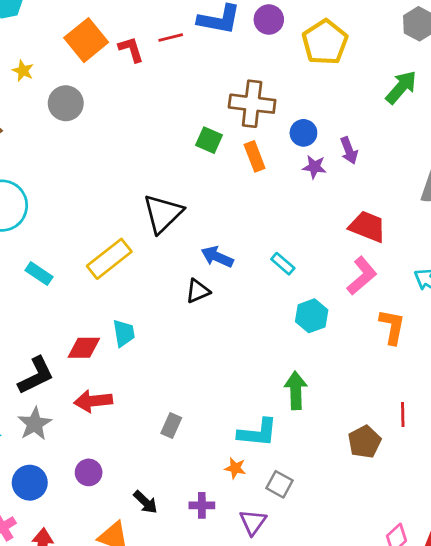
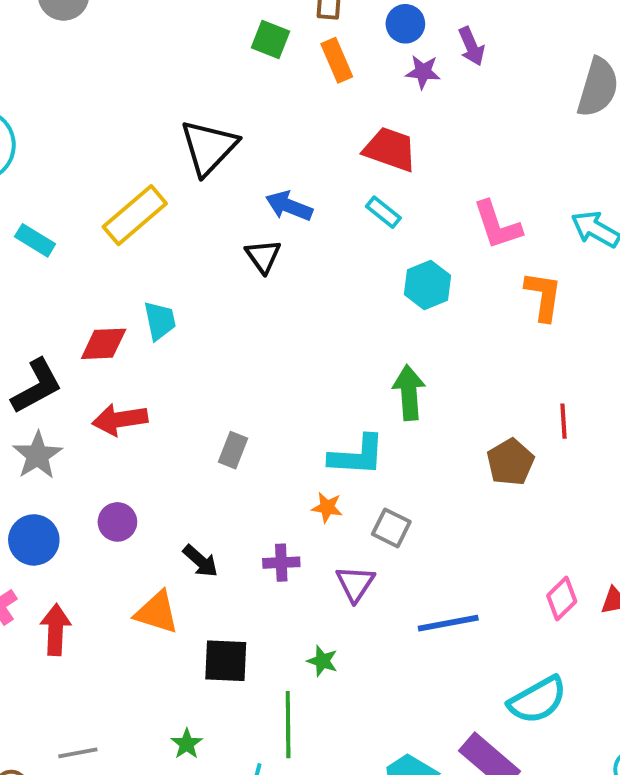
red trapezoid: (367, 227) -> (390, 149), moved
pink L-shape: (362, 276) -> (497, 225), turned 114
black triangle: (198, 291) -> (263, 256), turned -40

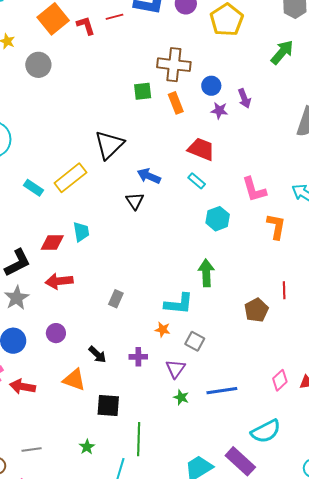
green square: (271, 40) -> (143, 91), turned -30
cyan rectangle: (35, 240) -> (34, 188), moved
red arrow: (56, 630) -> (23, 387), turned -85
green star: (322, 661) -> (181, 397), moved

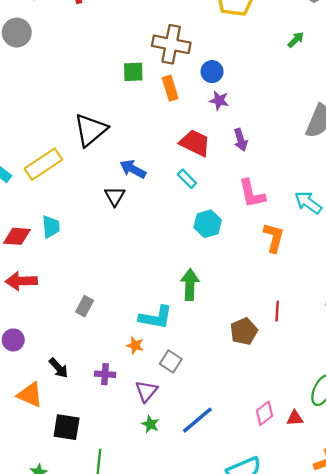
green arrow: (282, 52) -> (296, 40), size x0.6
purple arrow: (244, 98) -> (241, 140), moved
blue line: (222, 391) -> (197, 420), turned -36

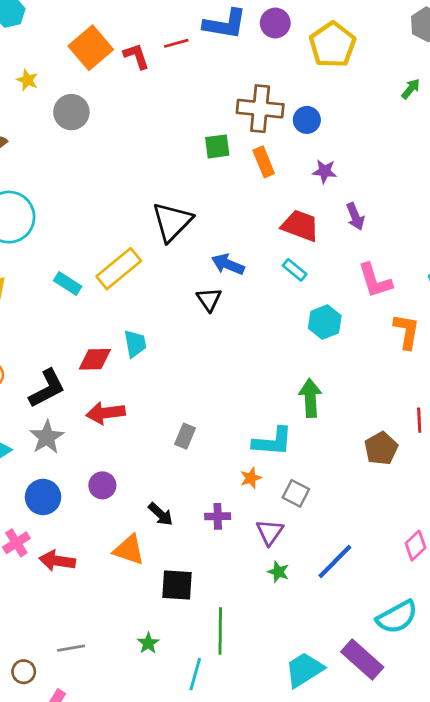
blue circle: (212, 72) -> (307, 120), moved
orange star: (135, 345) -> (251, 478), turned -30

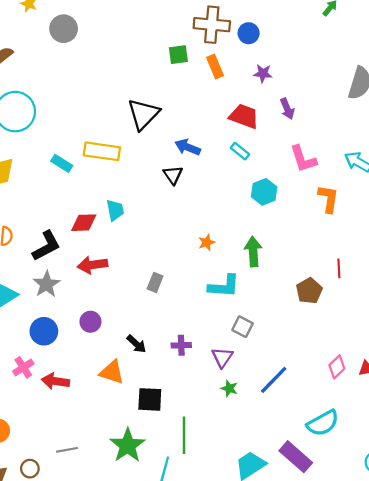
yellow rectangle: (119, 269) -> (102, 151), turned 48
orange star: (251, 478) -> (207, 242), moved
green star: (148, 643) -> (128, 445), size x2.0

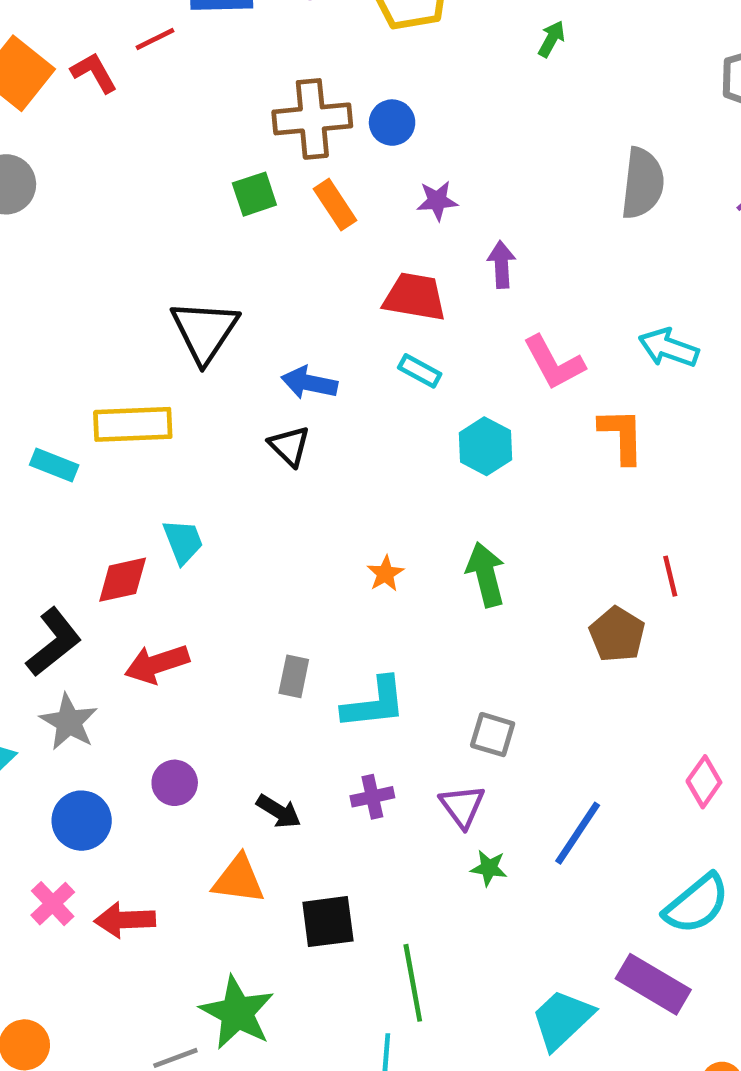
purple arrow: (287, 109) -> (501, 265), turned -150
cyan L-shape: (224, 286) -> (374, 703), moved
green star: (128, 445) -> (237, 1013), moved

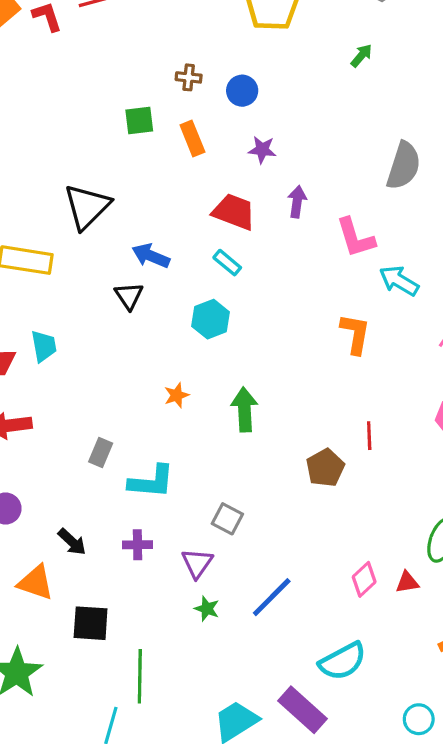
brown cross: (312, 119) -> (189, 77), size x0.5
pink L-shape: (554, 363) -> (355, 238), moved
cyan hexagon: (485, 446) -> (211, 319), moved

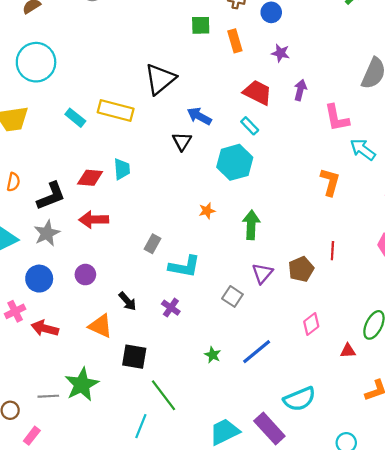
cyan hexagon: (211, 319) -> (235, 162), size x1.4
purple cross: (138, 545) -> (171, 308), turned 30
purple triangle: (197, 563) -> (262, 273), moved
pink diamond: (364, 579) -> (311, 324), moved
green line: (140, 676) -> (163, 395), turned -44

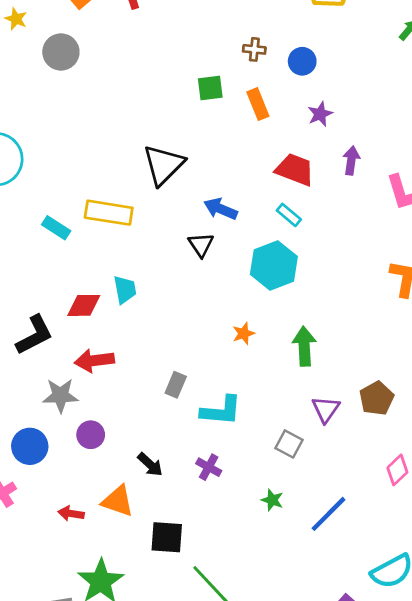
purple star: (281, 53) -> (320, 114), turned -30
gray star: (47, 233) -> (60, 395), moved, turned 30
red arrow: (45, 328) -> (71, 514), moved, size x0.7
green star: (213, 355) -> (272, 500), moved

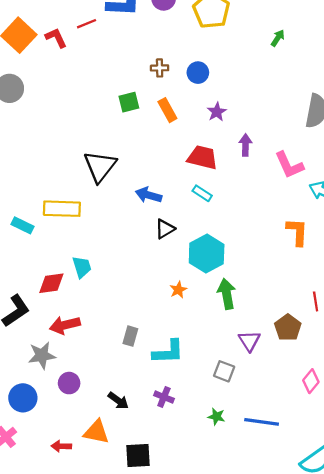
black triangle: (201, 245) -> (165, 229), moved, turned 40
cyan hexagon: (274, 265) -> (207, 254), moved
blue line: (329, 514) -> (262, 422), turned 60

